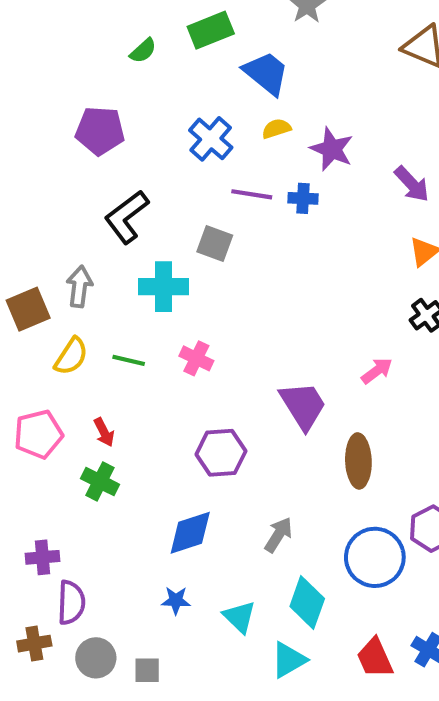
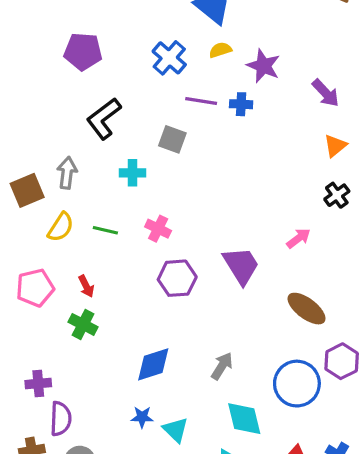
cyan cross: (164, 287) -> (132, 173), size x0.7
purple hexagon: (221, 453) -> (177, 278), moved
brown ellipse: (358, 461) -> (307, 309), moved, turned -51
cyan diamond: (307, 602) -> (244, 419), turned -33
cyan triangle: (239, 617) -> (176, 430), moved

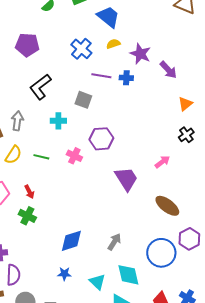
purple arrow: (326, 93) -> (168, 70), moved
purple hexagon: (177, 278) -> (101, 139), moved
cyan triangle: (176, 430) -> (97, 282), moved

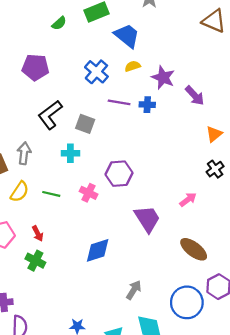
gray square: (83, 100) -> (85, 124), moved
blue diamond: (71, 241) -> (98, 250), moved

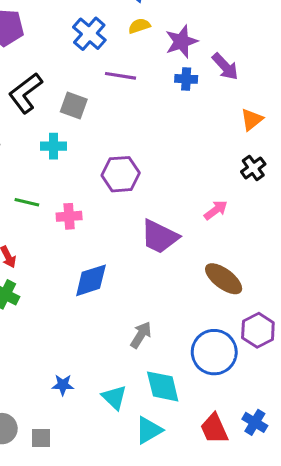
purple star: (163, 78) -> (181, 42), turned 30
blue cross: (147, 105) -> (186, 79), moved
pink cross: (89, 193) -> (69, 216), moved, turned -30
purple trapezoid: (147, 219) -> (160, 237), turned 148

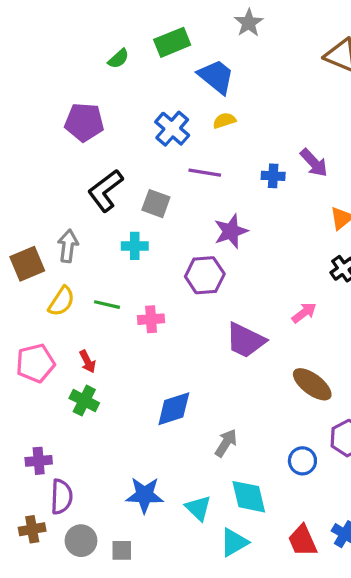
purple star: (181, 42) -> (231, 231), moved
blue diamond: (91, 280) -> (174, 409), moved
blue circle: (214, 352) -> (302, 461), size x0.6
blue star: (63, 385) -> (145, 495), size x1.6

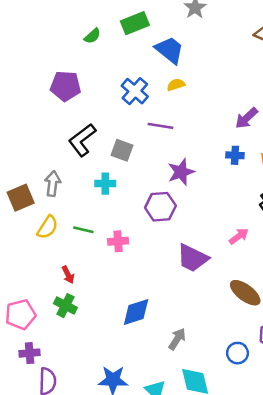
purple arrow: (314, 163) -> (246, 118), turned 90
blue cross: (273, 176) -> (235, 155), moved
pink pentagon: (35, 363) -> (21, 315), moved

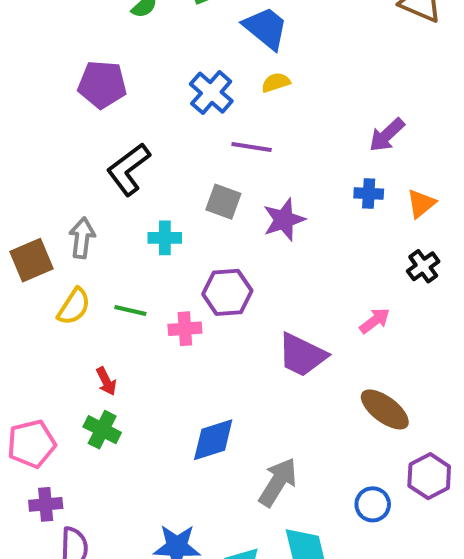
gray square: (122, 150) -> (223, 202), moved
purple hexagon: (160, 207) -> (227, 292), moved
gray arrow: (177, 339) -> (278, 482), size x1.4

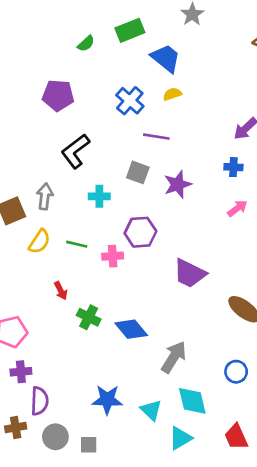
pink arrow: (375, 321) -> (237, 208), moved
green cross: (102, 430) -> (89, 317), moved
blue diamond: (213, 440) -> (131, 329), turned 68

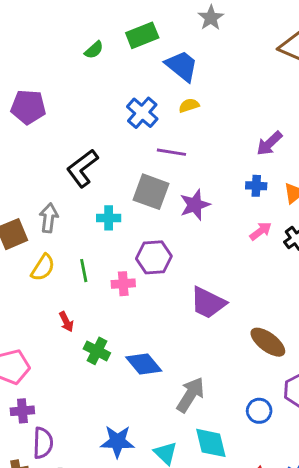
purple pentagon: (58, 95) -> (28, 107), moved
gray square: (138, 172) -> (151, 192), size x1.4
green line: (77, 244) -> (84, 271), turned 66

